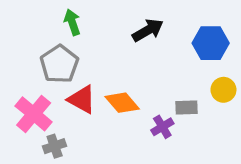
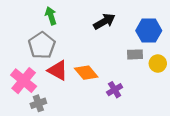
gray rectangle: (186, 108) -> (135, 54), moved

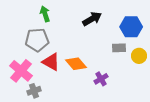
gray pentagon: (42, 45) -> (37, 40), turned 30

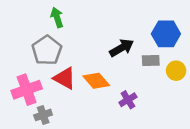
black arrow: (92, 19) -> (122, 48), moved
gray pentagon: (37, 40) -> (47, 50), turned -30
pink cross: (21, 71) -> (27, 90), turned 30

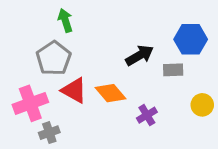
yellow circle: (176, 71) -> (202, 105), moved

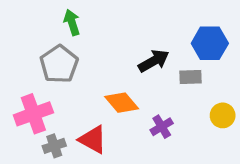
red triangle: (74, 90) -> (93, 139), moved

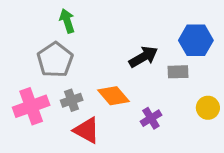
gray cross: (54, 146) -> (72, 100), moved

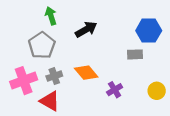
black arrow: (143, 57) -> (86, 29), moved
yellow circle: (208, 108) -> (157, 91), moved
red triangle: (87, 130) -> (50, 101), moved

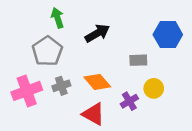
gray rectangle: (135, 54) -> (138, 60), moved
yellow circle: (157, 91) -> (154, 88), moved
red triangle: (50, 101) -> (93, 114), moved

